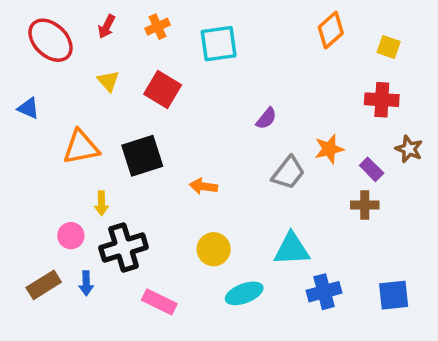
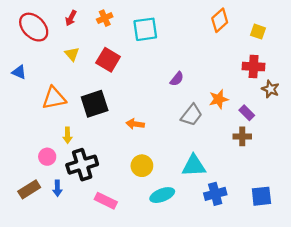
brown star: (409, 149) -> (270, 89), moved

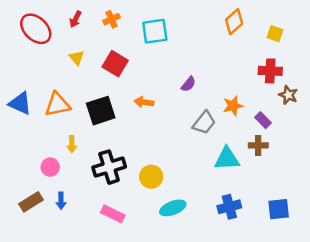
blue triangle: (19, 72) -> (20, 103), moved, size x1.5
orange arrow: (135, 124) -> (144, 102), moved
black cross: (82, 165) -> (109, 167), moved
cyan triangle: (194, 166) -> (227, 159), moved

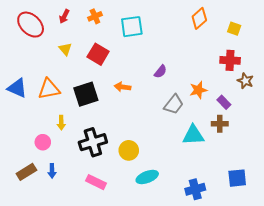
blue cross: (229, 207) -> (195, 189), moved

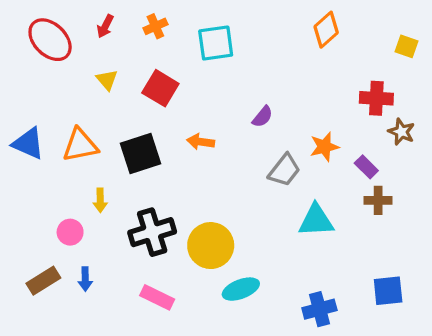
yellow square: (234, 29) -> (406, 46), moved
brown cross: (220, 124) -> (378, 200), moved
yellow circle: (129, 150) -> (211, 246), size x1.4

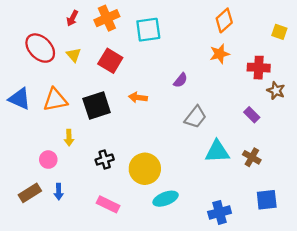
orange cross: (155, 26) -> (107, 18), size x1.5
red ellipse: (50, 40) -> (40, 48), moved
orange star: (324, 147) -> (220, 54), moved
brown cross: (378, 200) -> (252, 157), moved, turned 30
black cross: (152, 232) -> (105, 160), size x0.6

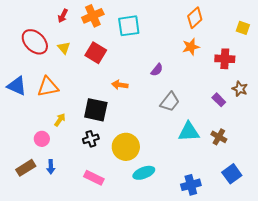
brown star: (276, 91) -> (240, 89), moved
black square: (97, 106) -> (96, 110), moved, turned 30
yellow arrow: (69, 138) -> (60, 120), turned -144
blue square: (267, 200) -> (232, 174), turned -30

